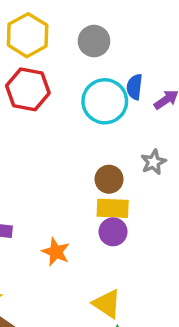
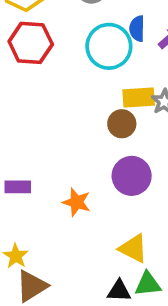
yellow rectangle: (113, 208) -> (139, 98), moved
purple circle: (113, 232) -> (132, 176), size x1.4

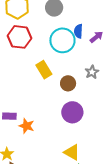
yellow rectangle: (139, 98) -> (44, 70), moved, turned 60
orange star: (77, 202) -> (27, 126), moved

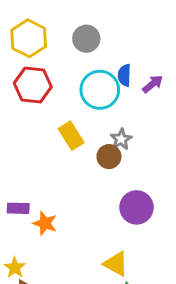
gray star: (92, 72) -> (121, 139), moved
purple circle: (72, 112) -> (137, 207), moved

